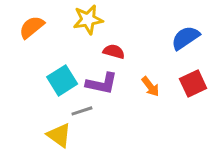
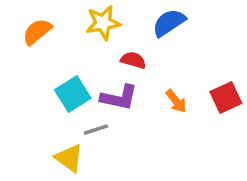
blue semicircle: (185, 38) -> (169, 23), moved

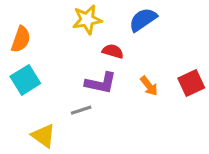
orange semicircle: (37, 32) -> (21, 39), moved, turned 148
cyan square: (73, 94) -> (25, 80), moved
yellow triangle: (69, 158) -> (43, 136), moved

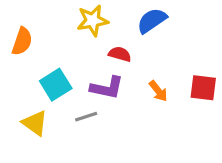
cyan square: (25, 80) -> (56, 85), moved
red square: (191, 83) -> (203, 88), turned 32
yellow triangle: (43, 136) -> (35, 123), moved

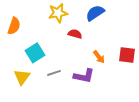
purple L-shape: (107, 88) -> (84, 76), moved
yellow triangle: (35, 123) -> (22, 77), turned 30

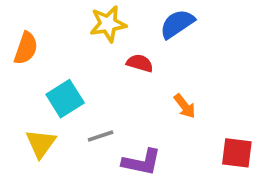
red square: (127, 55) -> (237, 153), moved
purple L-shape: (84, 76) -> (142, 162), moved

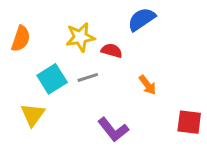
yellow star: (108, 24) -> (80, 37), moved
gray line: (101, 136) -> (88, 77), moved
purple L-shape: (142, 162) -> (113, 130), turned 40

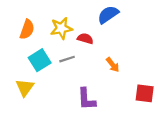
orange semicircle: (21, 39) -> (27, 29), moved
purple L-shape: (113, 130) -> (86, 99), turned 35

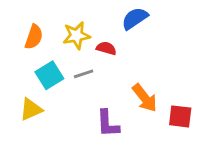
orange arrow: (113, 65) -> (145, 98), moved, size x1.5
yellow triangle: (25, 88) -> (31, 109), turned 30

